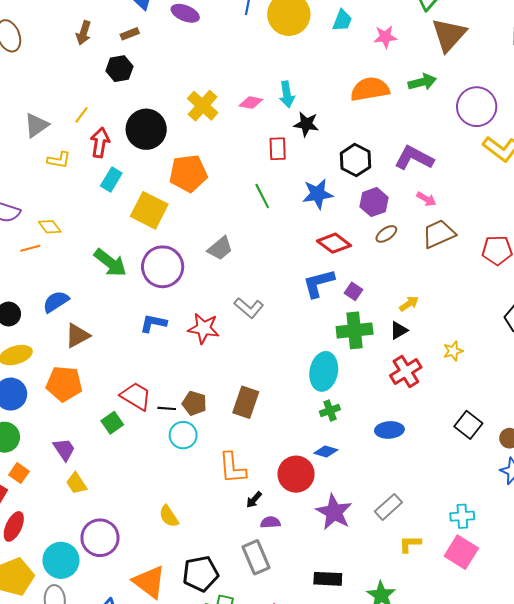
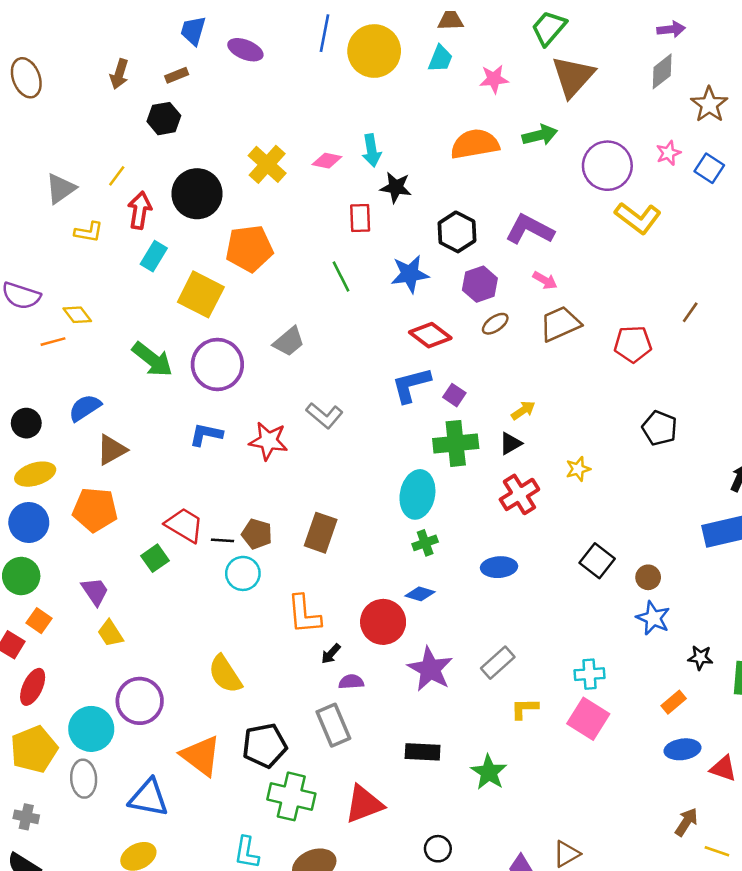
yellow semicircle: (169, 516) -> (225, 674), size x1.4

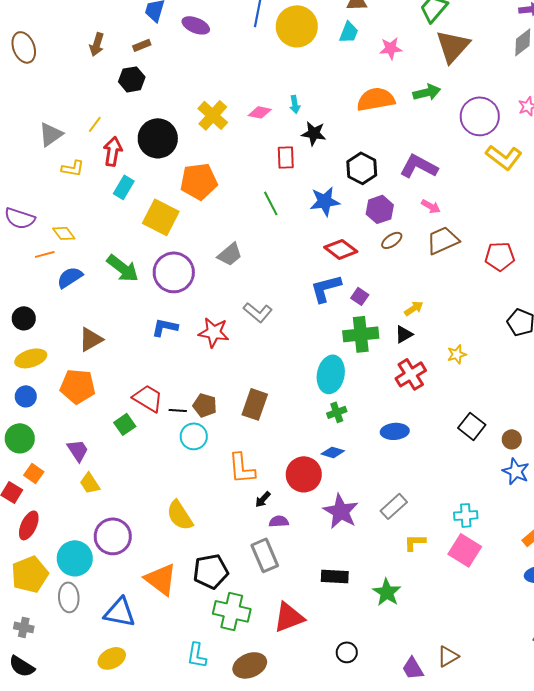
cyan arrow: (372, 150) -> (295, 104), size x0.7
blue semicircle: (85, 408) -> (70, 277), moved
blue circle: (29, 522) -> (26, 396), size x0.7

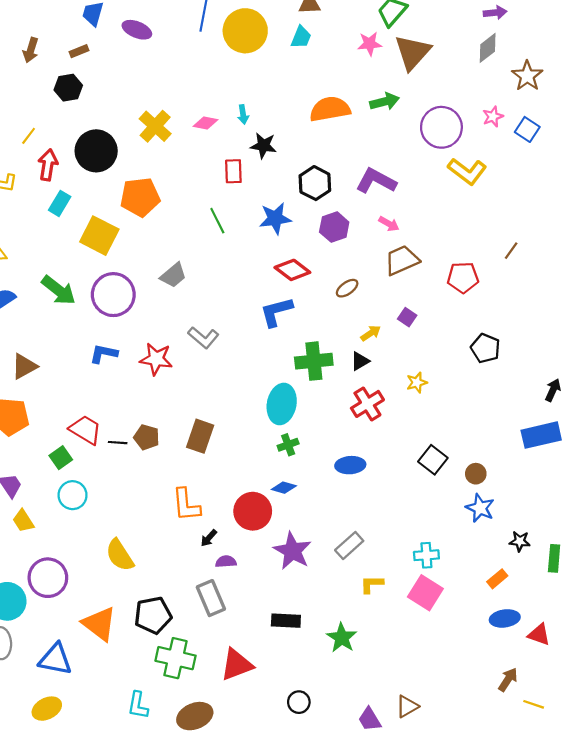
pink star: (391, 48) -> (370, 44), moved
brown ellipse: (392, 240) -> (347, 288), moved
purple square: (360, 296) -> (407, 317), moved
cyan circle: (194, 436) -> (73, 495), moved

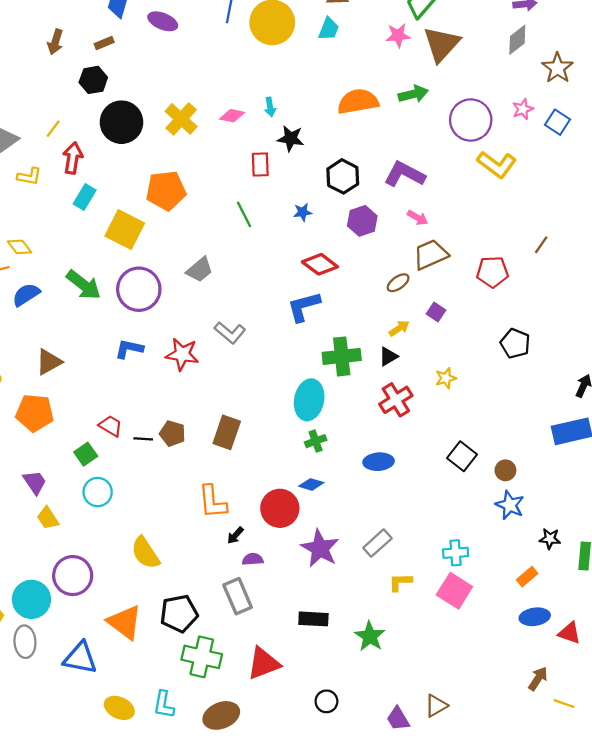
black circle: (96, 151) -> (121, 122), moved
blue star: (275, 218) -> (303, 212), size x0.6
brown ellipse: (347, 288) -> (398, 283), moved
red trapezoid: (85, 430) -> (111, 426), size x0.7
yellow ellipse: (47, 709) -> (119, 708), moved, turned 52

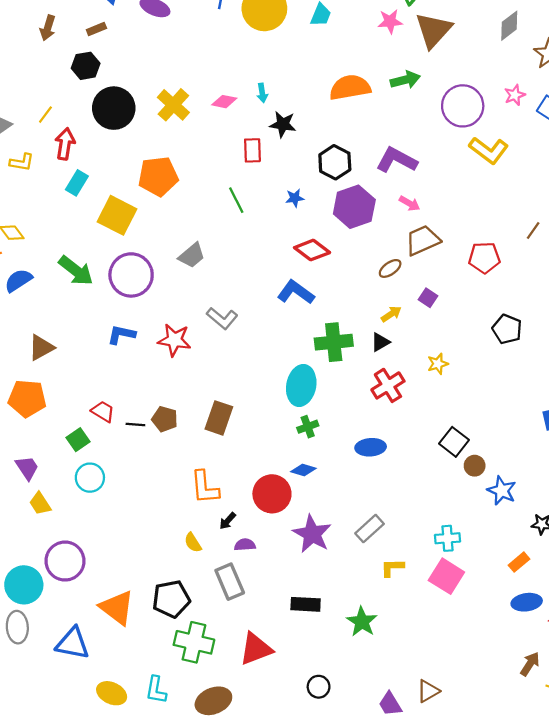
purple hexagon: (362, 221) -> (354, 207), size x1.4
blue L-shape: (304, 307) -> (296, 292), turned 51
brown circle: (505, 470) -> (475, 466), moved
yellow semicircle: (145, 553) -> (193, 543), moved, size x0.6

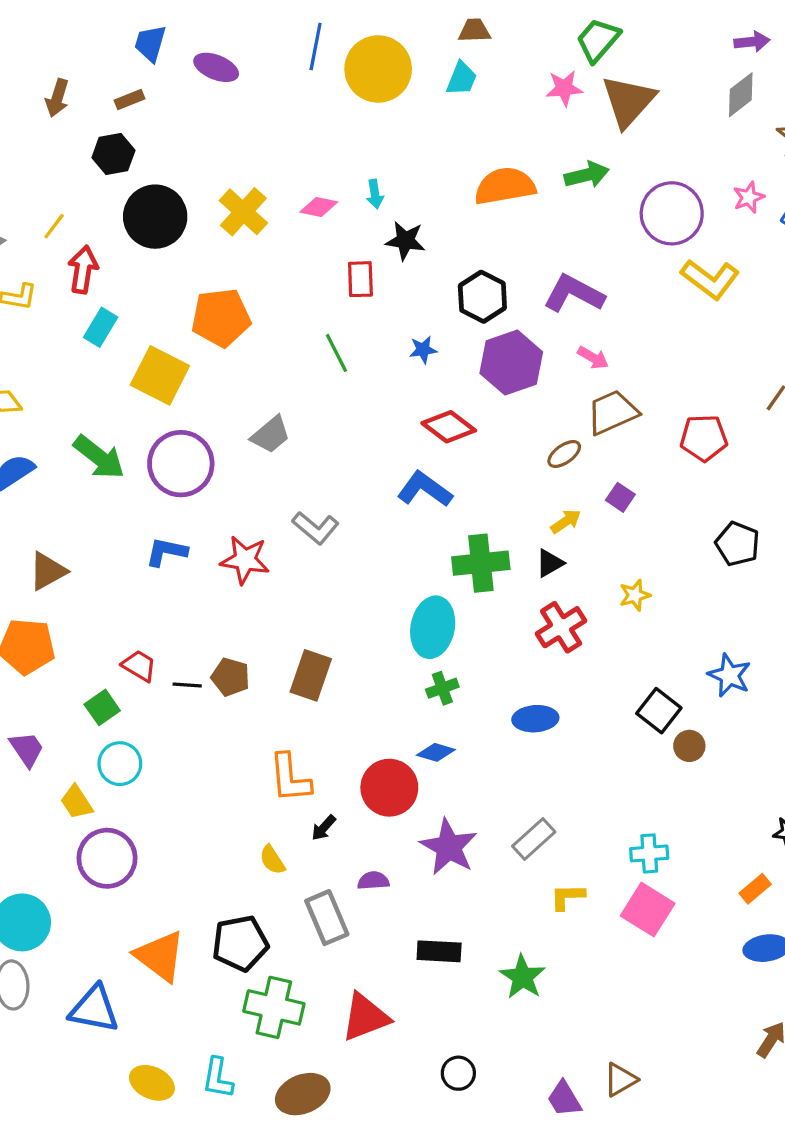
blue star: (502, 491) -> (729, 675), moved
yellow trapezoid: (40, 504) -> (77, 802), moved
purple semicircle: (245, 545) -> (373, 881), moved
purple circle: (65, 561) -> (107, 858), moved

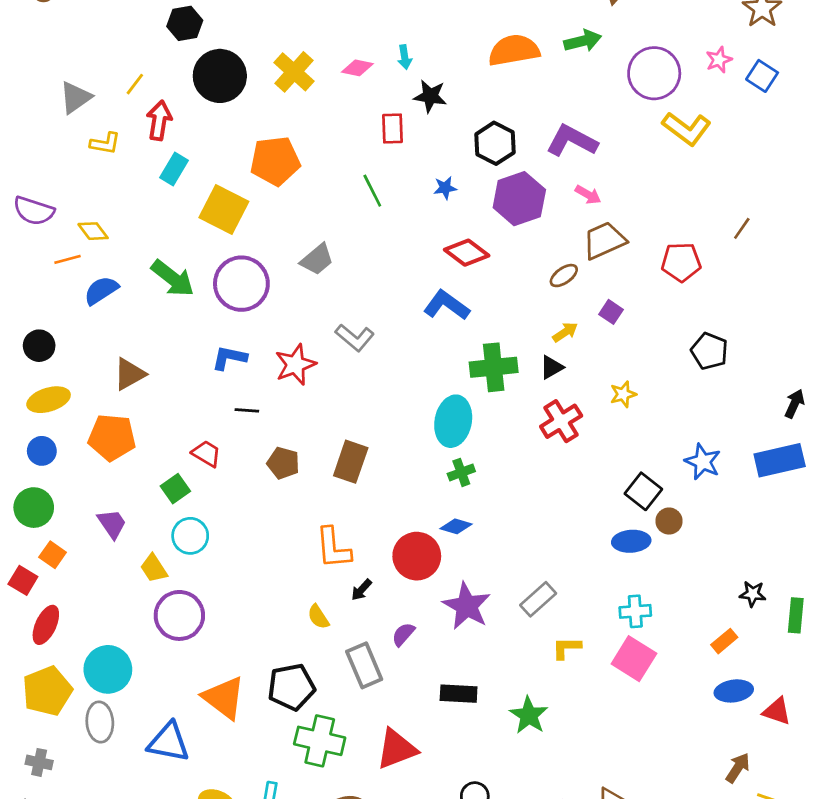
red star: (245, 560) -> (295, 365), turned -30
black line: (187, 685) -> (247, 410), moved
blue ellipse: (535, 719) -> (631, 541), moved
purple semicircle: (373, 881) -> (403, 634), turned -45

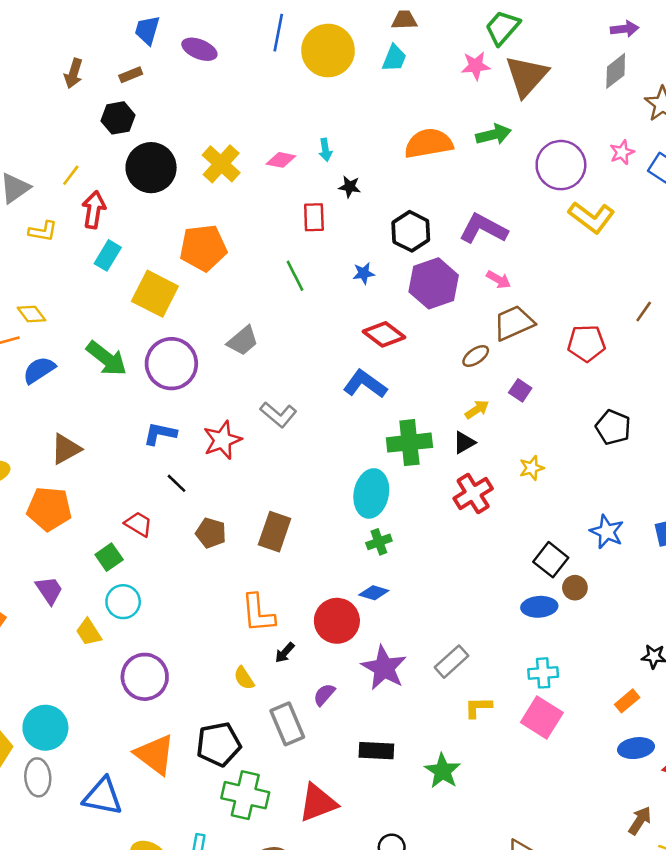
black star: (430, 96) -> (350, 187), size x0.7
black line: (247, 410) -> (177, 483), turned 40
purple circle: (179, 615) -> (145, 677), moved

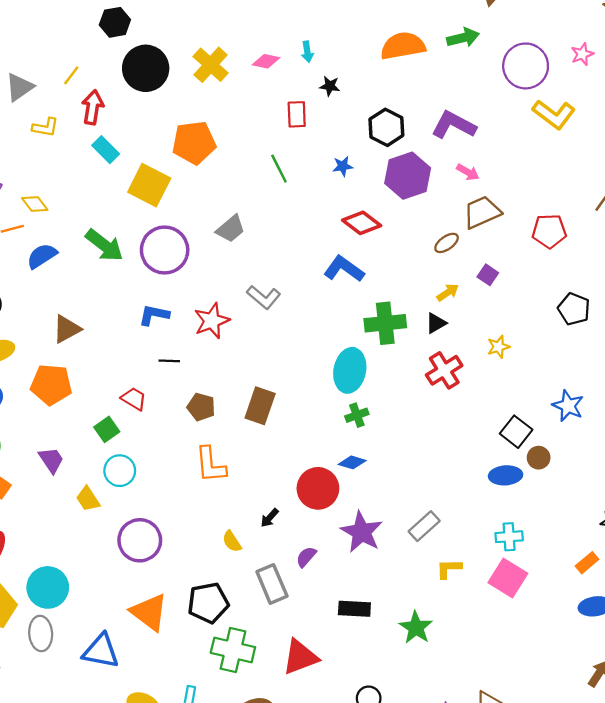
cyan rectangle: (108, 255) -> (106, 150), turned -76
black line: (177, 483) -> (169, 361), turned -42
orange L-shape: (258, 613) -> (211, 465), moved

